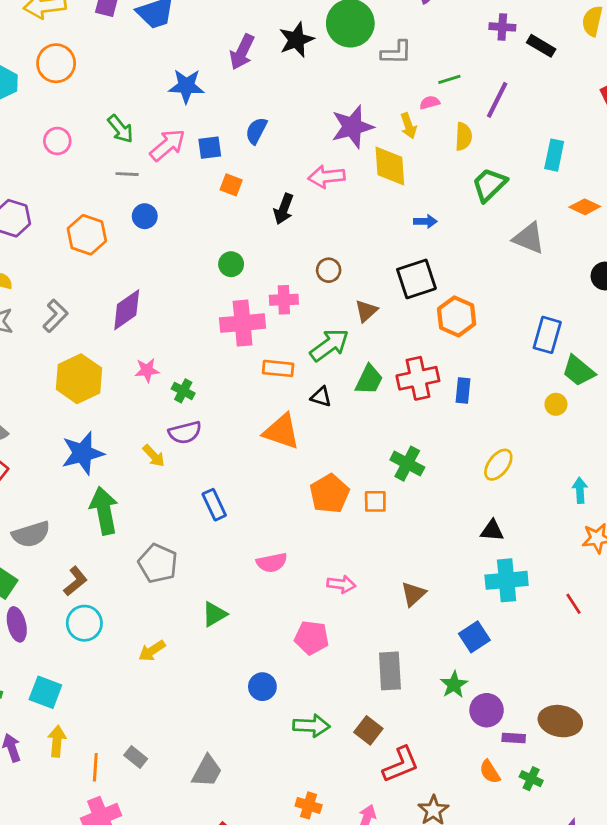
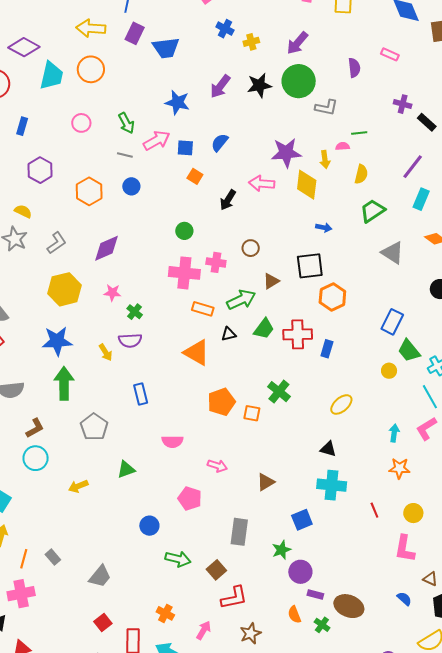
purple line: (497, 100) -> (413, 167), moved
black triangle: (321, 397) -> (229, 334), turned -42
brown ellipse: (560, 721) -> (349, 606), moved

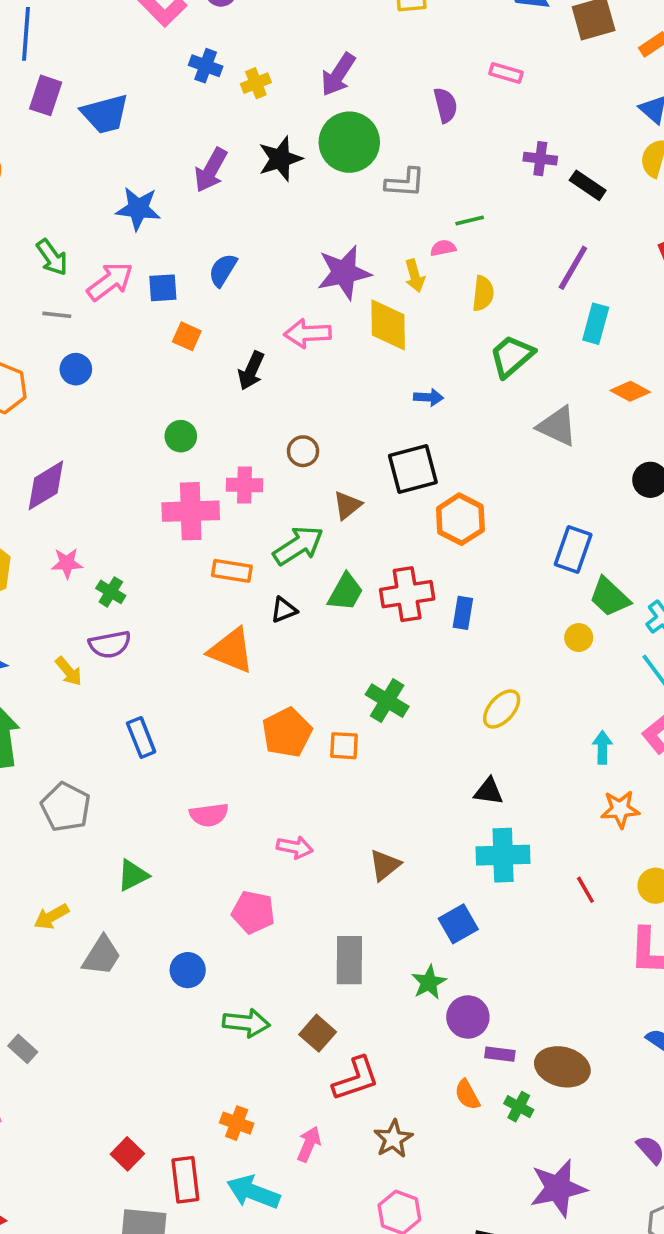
gray trapezoid: (100, 576) -> (102, 956), moved

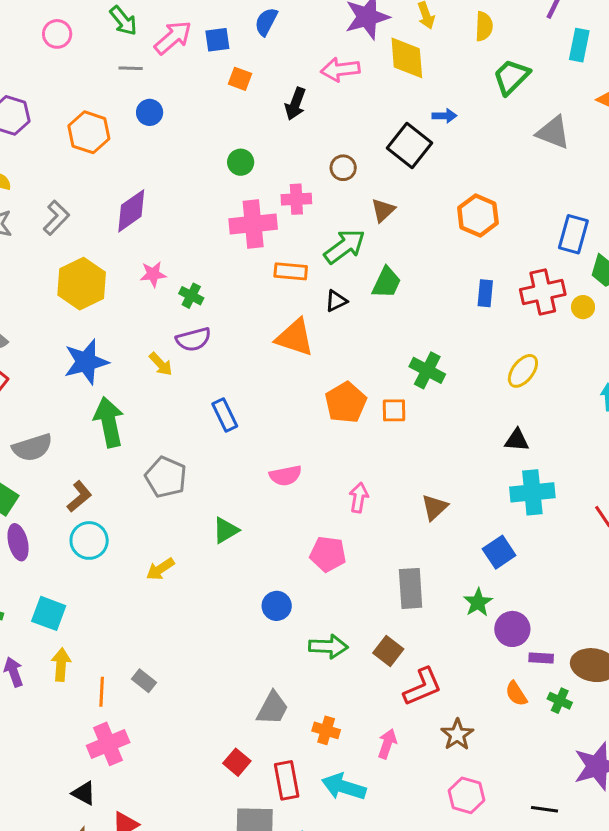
black square: (413, 469) -> (410, 145), moved, turned -33
red cross: (407, 594) -> (543, 292), moved
pink arrow: (295, 847) -> (359, 498), turned -88
gray trapezoid: (102, 956) -> (273, 708), moved

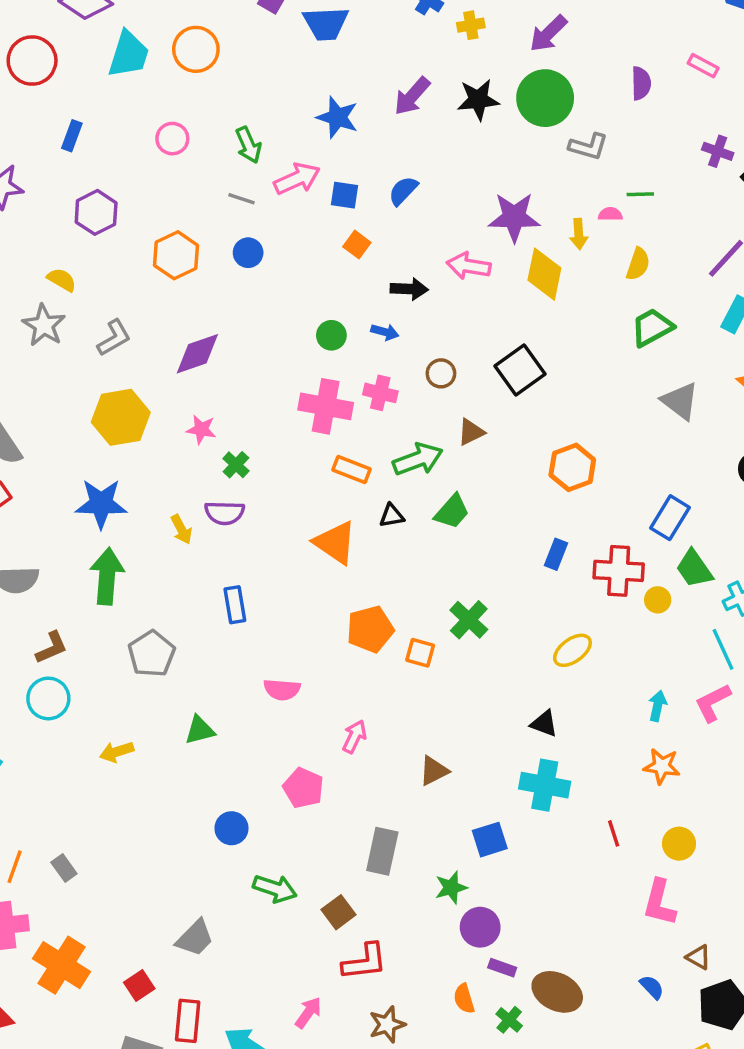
black arrow: (295, 104) -> (409, 289), turned -124
blue arrow: (444, 116) -> (385, 332), moved
orange cross: (326, 730) -> (62, 965), moved, size x1.8

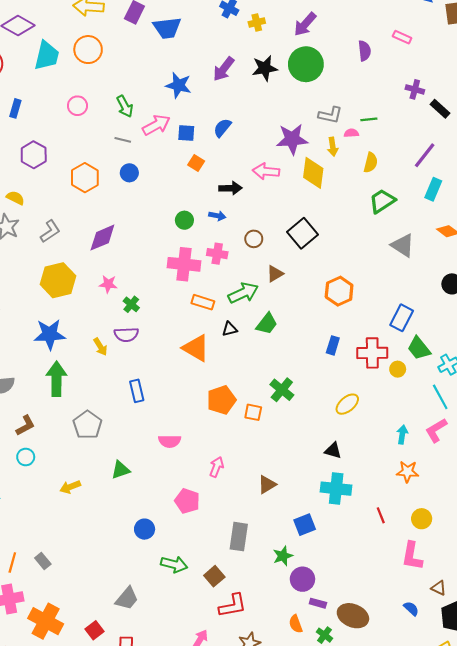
gray L-shape: (588, 146) -> (330, 115), moved
cyan circle: (48, 698) -> (26, 457), size x0.7

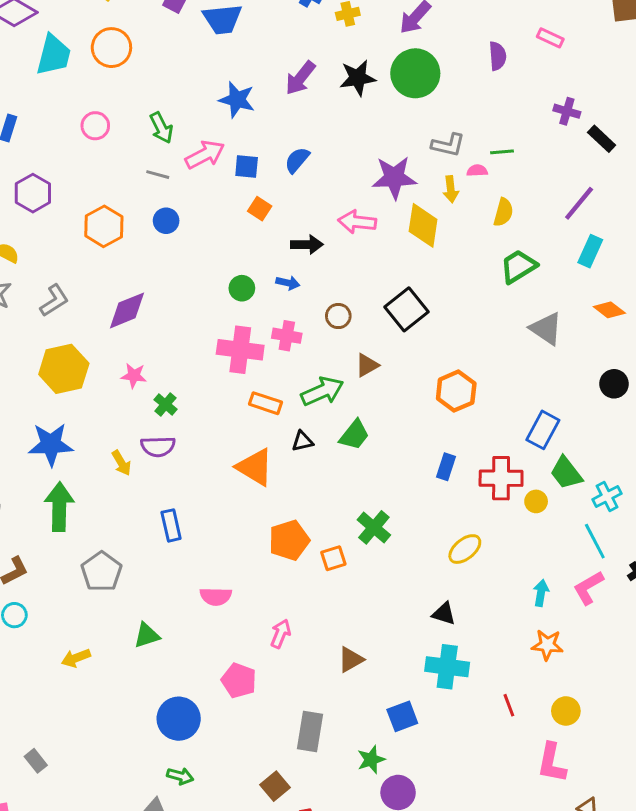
orange square: (253, 412) -> (333, 558), turned -30
blue circle: (145, 529) -> (179, 719), size x1.5
green arrow: (174, 564) -> (180, 776), moved, size x0.7

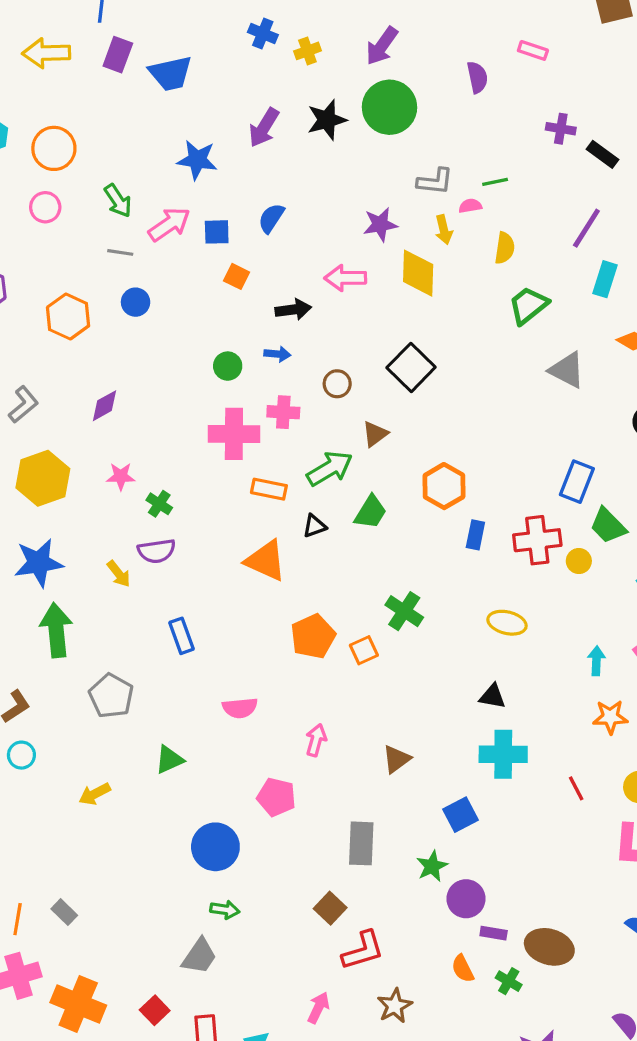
orange circle: (111, 48) -> (54, 148), moved
purple star: (394, 178) -> (380, 224), size x0.7
purple diamond: (127, 310) -> (105, 406), size x0.7
orange hexagon: (456, 391) -> (444, 486), moved
yellow ellipse: (465, 549) -> (507, 623), turned 60

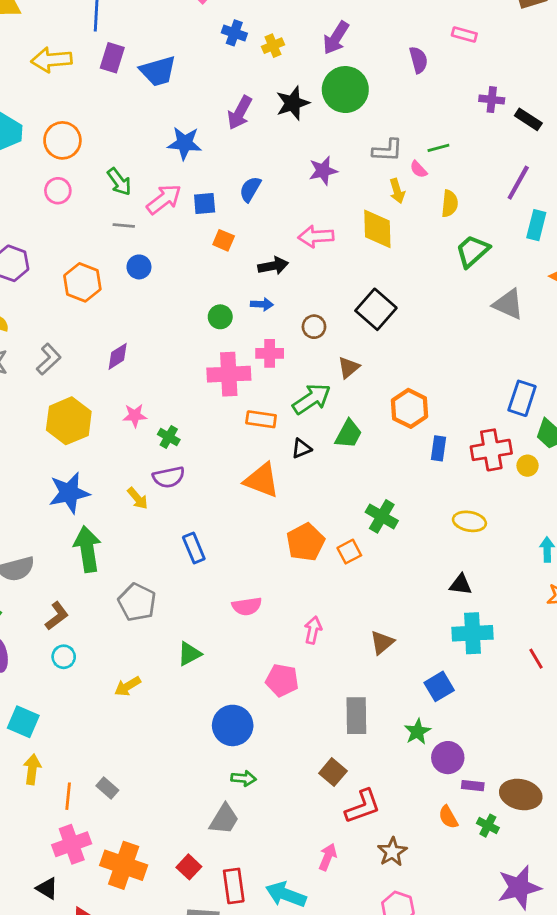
pink semicircle: (470, 206) -> (418, 169), turned -120
purple star: (380, 224) -> (323, 171), moved

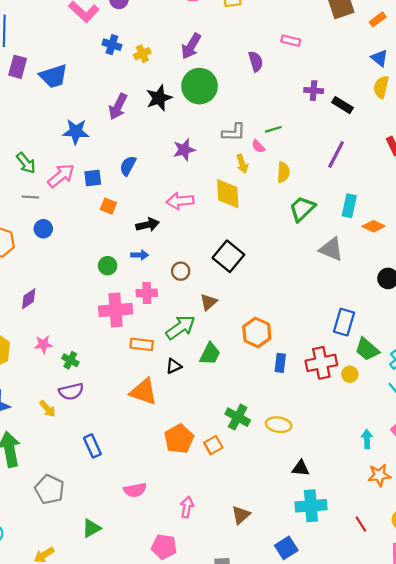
cyan rectangle: (536, 225) -> (349, 206), moved
yellow ellipse: (469, 521) -> (279, 425), moved

